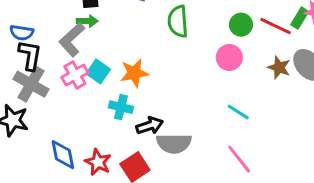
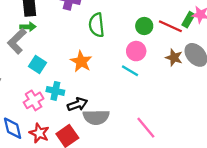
orange star: (134, 73) -> (81, 62), moved, turned -30
pink cross: (75, 75) -> (34, 100), moved
cyan line: (238, 112) -> (130, 71), moved

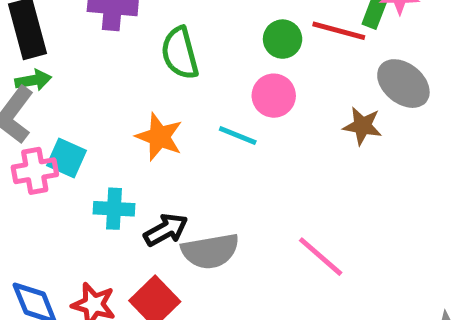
brown star: (174, 58) -> (362, 126), moved
cyan line: (130, 71) -> (238, 135), moved
pink cross: (34, 100) -> (35, 171), moved, turned 30

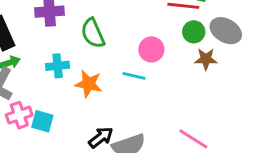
green circle: (283, 39) -> (194, 32), moved
cyan square: (66, 158) -> (42, 121), moved
cyan cross: (114, 209) -> (58, 66), moved

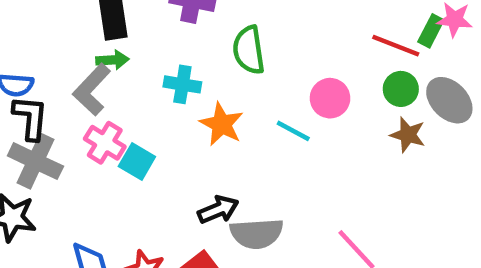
pink cross: (19, 115) -> (105, 143), turned 35

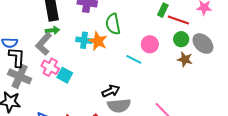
green rectangle: (431, 31) -> (163, 10), moved
orange star: (222, 124) -> (98, 41), moved
black arrow: (218, 210) -> (111, 91), moved

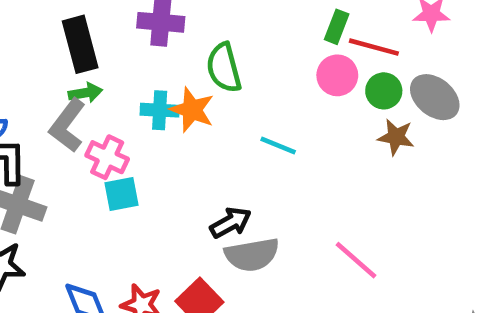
pink circle: (150, 44) -> (337, 75), moved
pink cross: (50, 67) -> (107, 157), moved
cyan square: (65, 75) -> (122, 194), turned -35

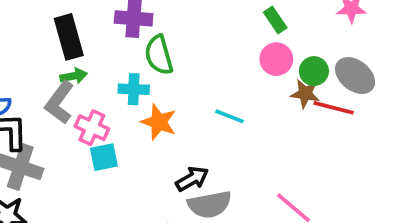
green rectangle: (337, 27) -> (275, 20), turned -55
red line: (374, 47) -> (334, 108), moved
green semicircle: (224, 68) -> (159, 55), moved
orange star: (192, 110) -> (159, 122), moved
brown star: (396, 137) -> (305, 94), moved

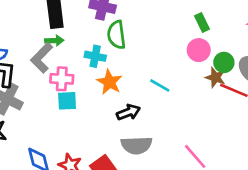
pink cross: (92, 128) -> (62, 79), turned -30
black arrow: (192, 179) -> (128, 112), moved

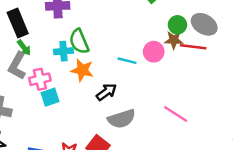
green semicircle: (116, 35) -> (79, 41), moved
green arrow: (54, 41) -> (24, 48), turned 70
pink circle: (199, 50) -> (154, 52), moved

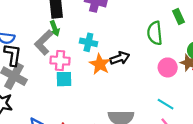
green semicircle: (79, 41) -> (155, 33), moved
cyan line: (127, 61) -> (166, 104), moved
black arrow: (106, 92) -> (120, 58), moved

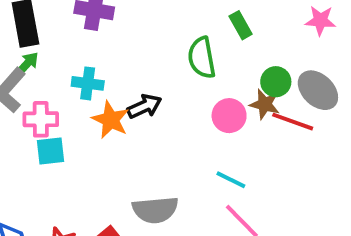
green arrow: (55, 28) -> (27, 64), turned -112

